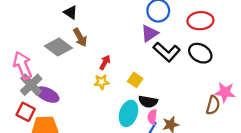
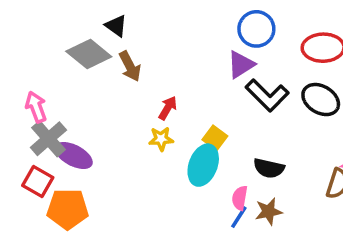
gray diamond: (58, 47) -> (89, 54), moved
pink arrow: (23, 65) -> (36, 107), size x0.7
black semicircle: (148, 102) -> (269, 168), moved
cyan ellipse: (128, 113) -> (203, 165), moved

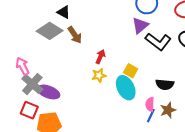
cyan ellipse: (203, 165) -> (126, 88), turned -40

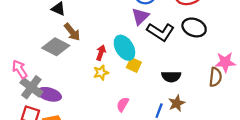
gray diamond: (50, 31) -> (56, 47), moved
cyan ellipse: (126, 88) -> (124, 48), moved
pink semicircle: (150, 104) -> (123, 104), moved, turned 32

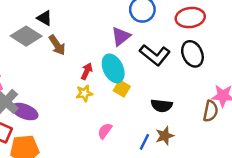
purple triangle: (140, 16) -> (121, 36), moved
black ellipse: (194, 27) -> (192, 54), turned 40
gray diamond: (56, 47) -> (26, 36), moved

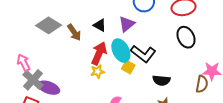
black triangle: (44, 18) -> (100, 25), moved
black L-shape: (155, 55) -> (143, 54), moved
red arrow: (87, 71) -> (99, 53), size x1.6

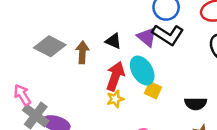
purple triangle: (127, 24) -> (147, 37), turned -36
brown arrow: (74, 32) -> (82, 52), turned -138
black L-shape: (143, 54) -> (168, 35), moved

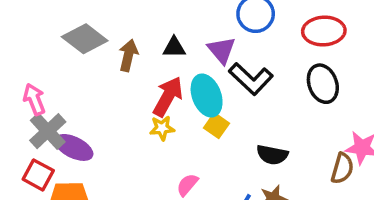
black L-shape: (168, 35) -> (251, 79), moved
black triangle: (113, 41) -> (174, 47), turned -35

